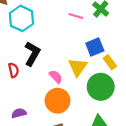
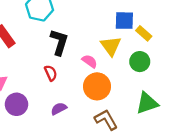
blue square: (95, 47) -> (124, 21), turned 36
red semicircle: (14, 70) -> (51, 73), moved
green circle: (101, 87) -> (140, 62), size x0.7

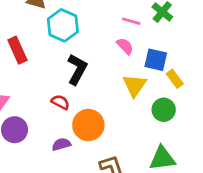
pink semicircle: (90, 61) -> (125, 46), moved
red semicircle: (51, 73) -> (60, 102), turned -49
orange circle: (97, 86) -> (88, 125), moved

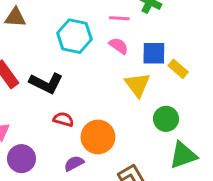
cyan hexagon: (63, 25) -> (74, 36), moved
black L-shape: (77, 69) -> (46, 83), moved, turned 100
green circle: (164, 110) -> (166, 119), moved

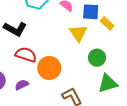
red semicircle: (63, 119) -> (26, 55), size x1.5
purple semicircle: (74, 163) -> (22, 85), moved

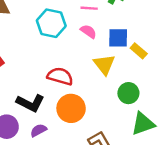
black L-shape: (15, 29) -> (30, 103), moved
red semicircle: (26, 55) -> (60, 76), moved

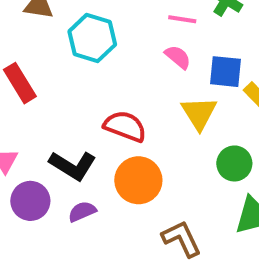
cyan hexagon: (51, 23) -> (92, 38), moved

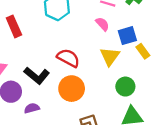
blue square: (226, 72) -> (127, 36), turned -30
purple semicircle: (82, 212) -> (32, 108), moved

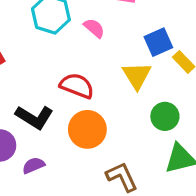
pink semicircle: (102, 24) -> (94, 28), moved

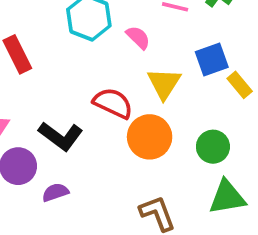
yellow triangle: (137, 76) -> (164, 83), moved
orange circle: (87, 129) -> (150, 137), moved

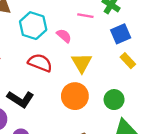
blue square: (212, 60) -> (121, 34), moved
red semicircle: (113, 103) -> (40, 63), moved

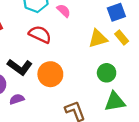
yellow triangle: (82, 63) -> (98, 39), moved, turned 42
orange circle: (75, 96) -> (50, 74), moved

